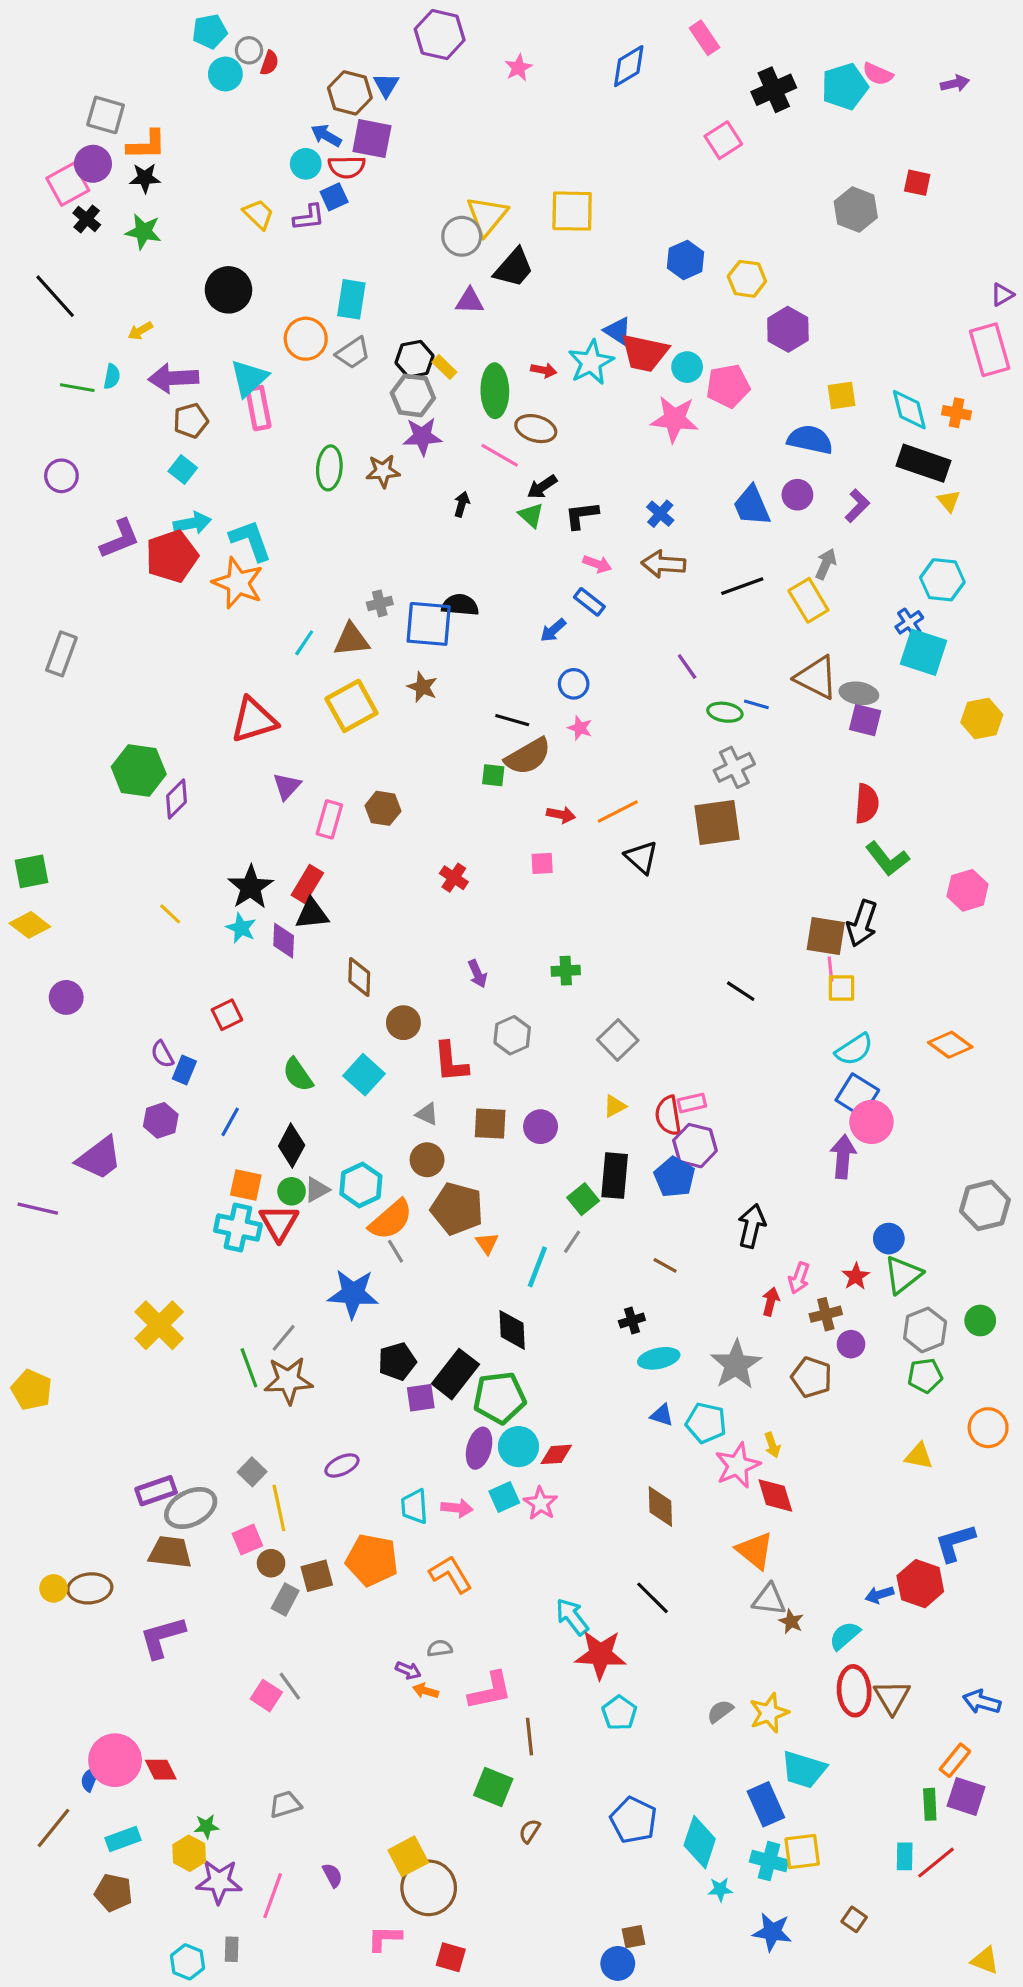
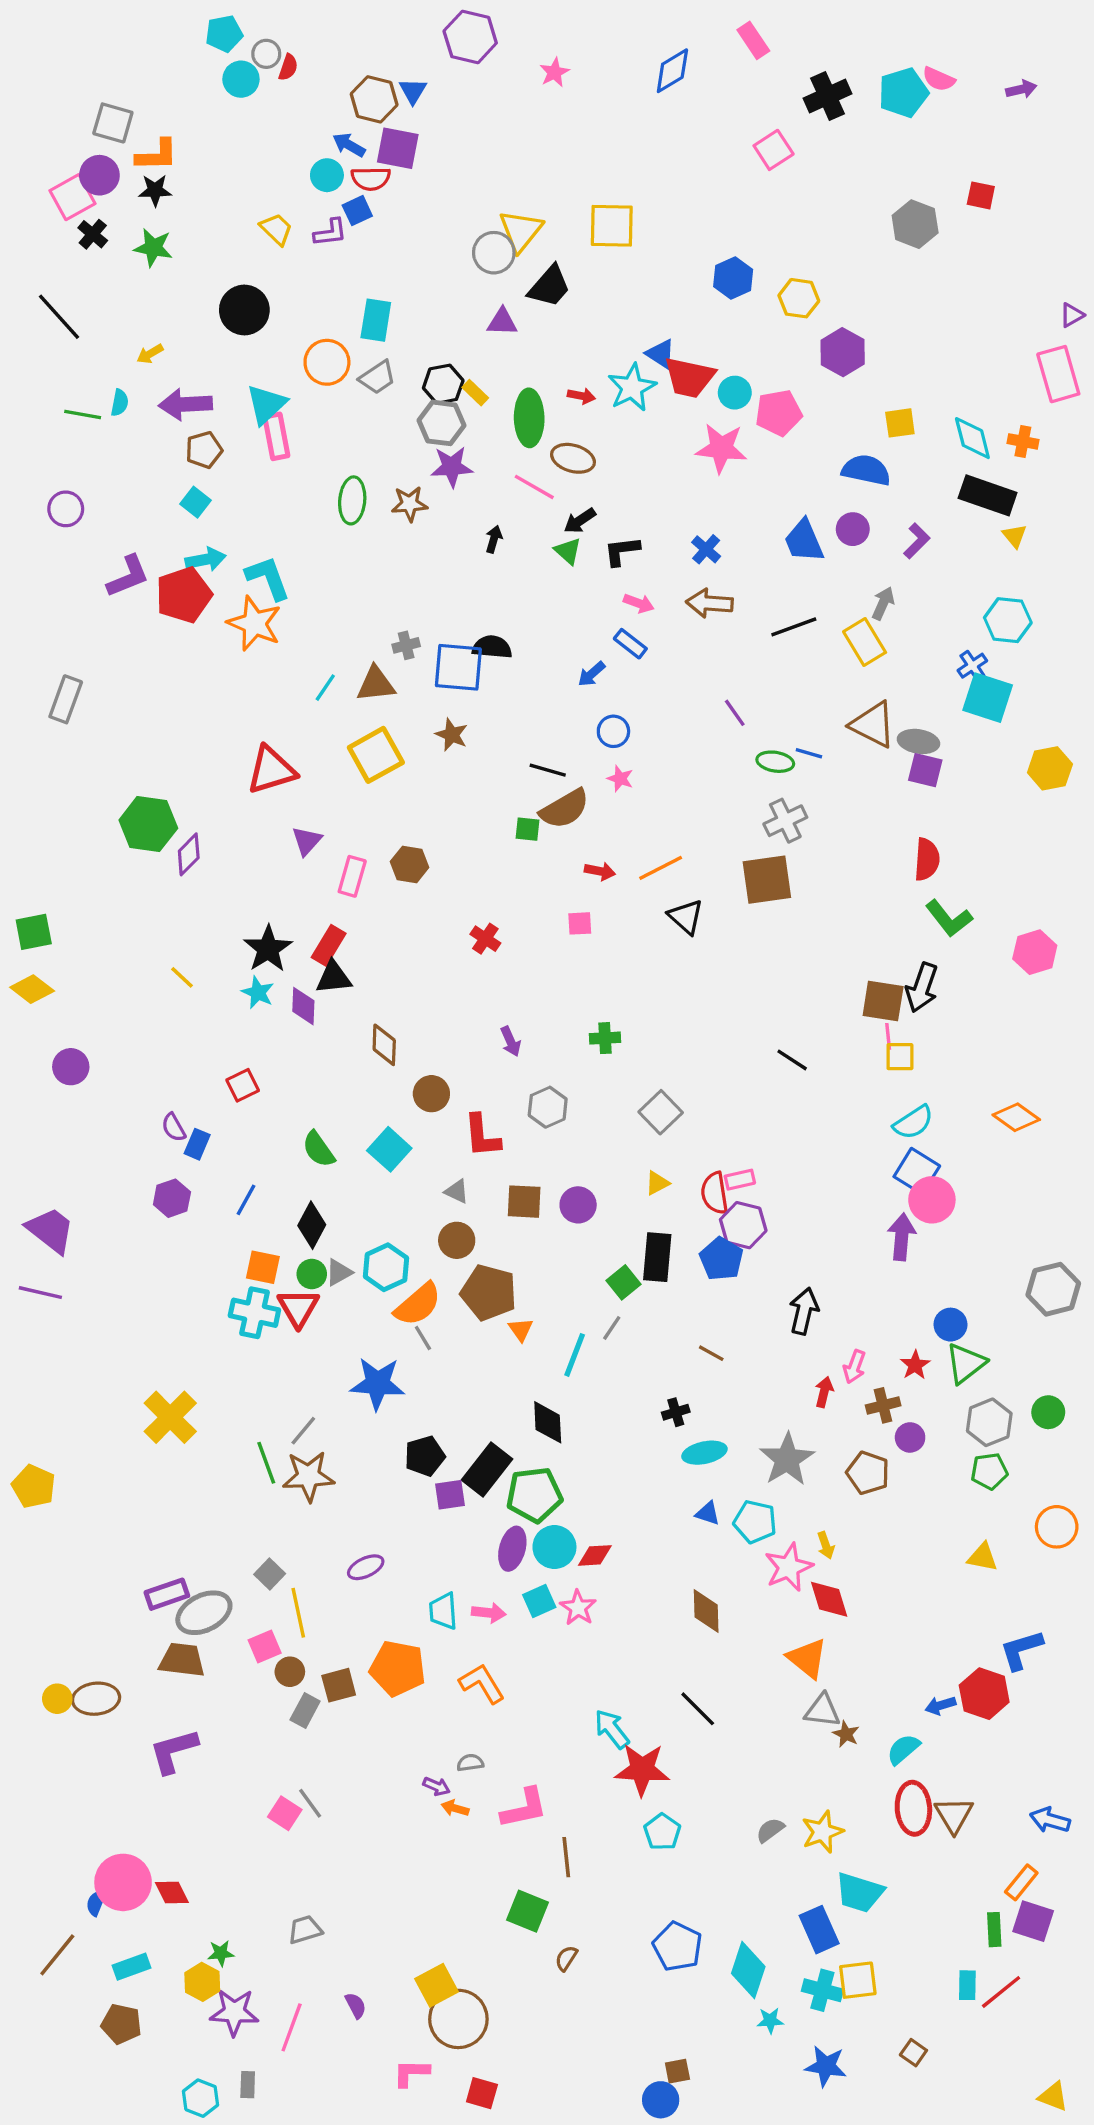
purple trapezoid: (99, 1158) -> (51, 1230), moved, turned -105

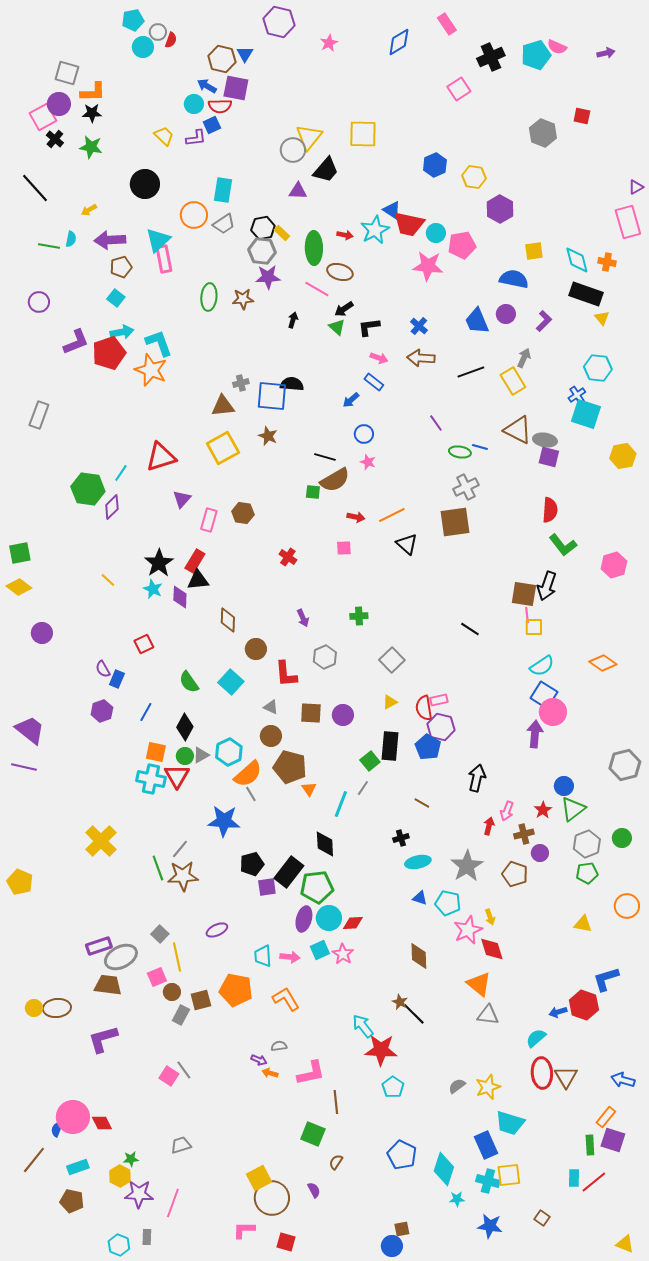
cyan line: (325, 688) -> (121, 473), moved
brown star: (846, 1734) -> (400, 1002), moved
purple semicircle: (356, 2005) -> (314, 1190), moved

